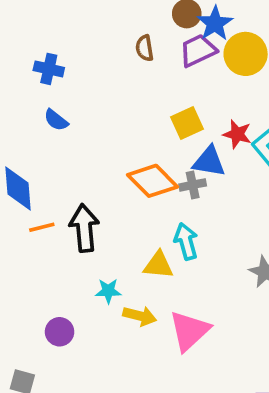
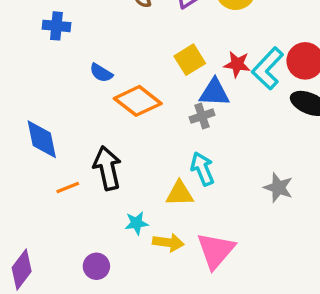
blue semicircle: (56, 120) -> (101, 73), moved
orange diamond: (152, 181) -> (138, 101), moved
orange line: (42, 227) -> (68, 187), moved

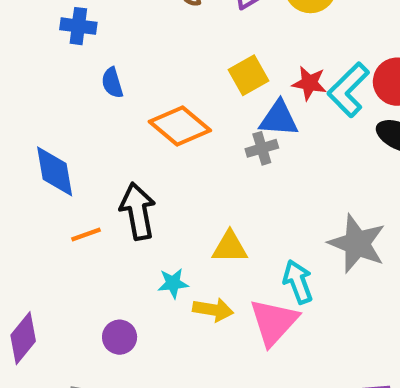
blue semicircle: (101, 73) -> (112, 83), moved, turned 40
cyan arrow: (202, 169) -> (298, 282), moved
gray star: (278, 188) -> (357, 244), size x1.5

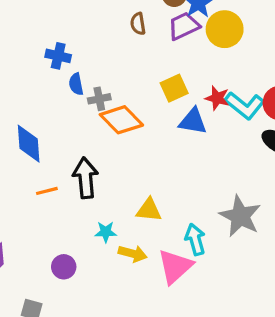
blue cross: (78, 26) -> (58, 56), moved
cyan L-shape: (348, 90) -> (245, 105), turned -102
gray cross: (262, 148) -> (99, 99), moved

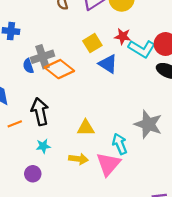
blue semicircle: (76, 84) -> (28, 66), moved
red star: (217, 98) -> (123, 36), moved
gray cross: (99, 99) -> (42, 57), size x1.5
blue triangle: (193, 121) -> (108, 64), turned 30
cyan star: (106, 232) -> (43, 146), moved

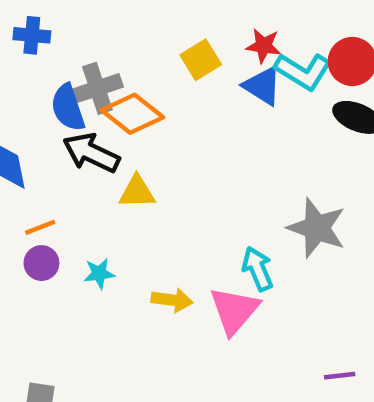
blue triangle: (108, 64) -> (262, 86), moved
blue semicircle: (28, 66) -> (68, 108), size x1.5
black arrow: (40, 112) -> (91, 153), moved, turned -52
yellow triangle: (86, 128) -> (137, 192), moved
purple circle: (33, 174) -> (41, 263), moved

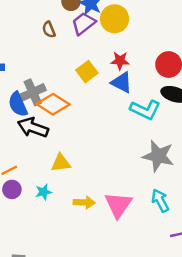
cyan L-shape: (303, 71) -> (145, 110), moved
yellow triangle: (137, 192) -> (61, 163), moved
cyan arrow: (258, 269) -> (160, 201), moved

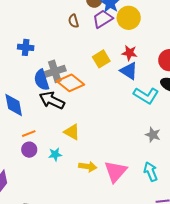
gray star: (158, 156) -> (153, 135), size x0.6
yellow triangle: (61, 163) -> (72, 132), turned 30

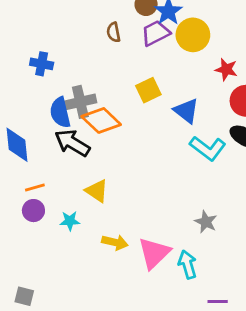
red star: (130, 53) -> (226, 69), moved
gray star: (153, 135) -> (206, 222), moved
cyan arrow: (151, 172) -> (187, 264), moved

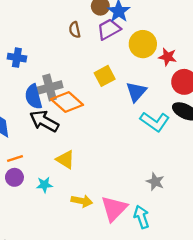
yellow circle: (193, 35) -> (143, 44), moved
blue triangle: (186, 111) -> (136, 92), turned 35

